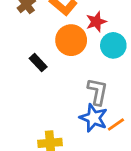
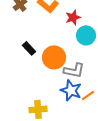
orange circle: (71, 40) -> (54, 57), moved
gray L-shape: (97, 92) -> (74, 70), turned 90

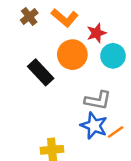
black rectangle: (29, 48) -> (41, 72), size x1.5
orange circle: (54, 57) -> (72, 55), moved

